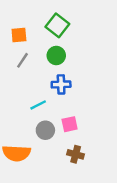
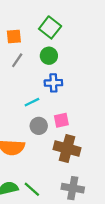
brown cross: (76, 154) -> (67, 149), size x1.6

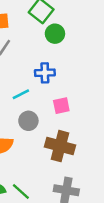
green circle: (49, 56) -> (55, 34), moved
pink square: (61, 120) -> (61, 106), moved

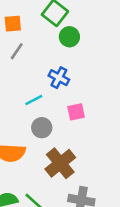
blue cross: (45, 73) -> (59, 78), turned 30
brown cross: (60, 146) -> (60, 163), moved, turned 36

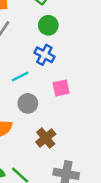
green circle: (69, 37) -> (48, 25), moved
brown cross: (60, 163) -> (46, 138), size x0.7

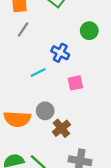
green circle: (48, 25) -> (89, 31), moved
gray circle: (28, 103) -> (45, 111), moved

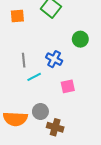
gray line: (23, 30) -> (24, 60), moved, turned -40
brown cross: (61, 128) -> (55, 127), turned -35

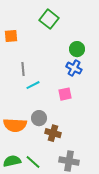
orange square: (17, 16) -> (11, 36), moved
blue cross: (54, 59) -> (74, 68), moved

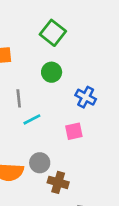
green circle: (77, 49) -> (52, 72), moved

